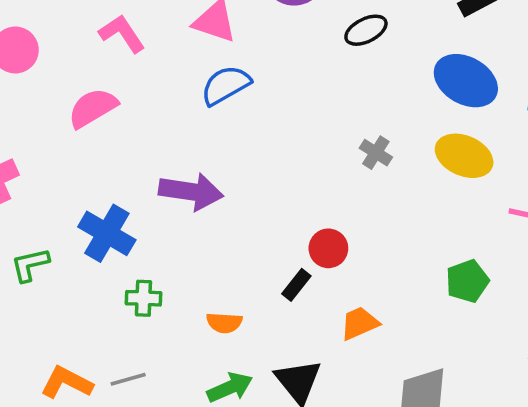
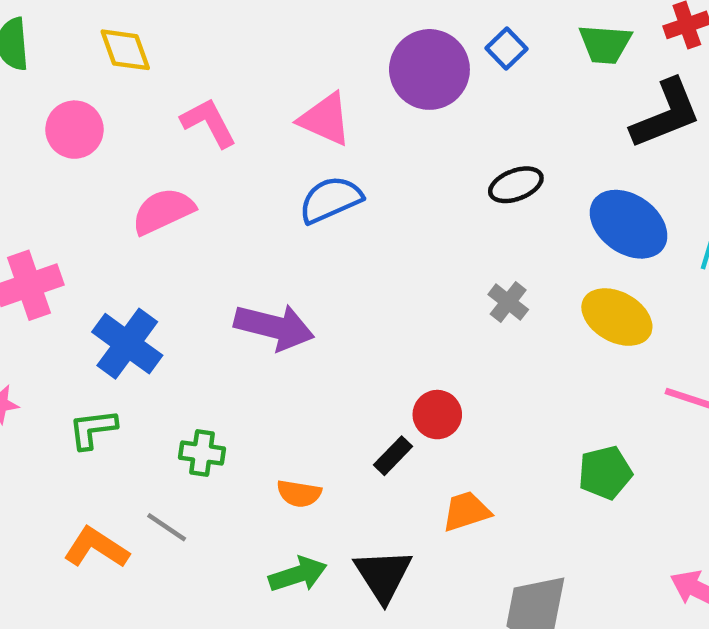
black ellipse: (366, 30) -> (516, 185), moved
blue cross: (107, 233) -> (127, 344), moved
green L-shape: (30, 265) -> (93, 429), moved
gray line: (128, 379) -> (167, 527), moved, turned 44

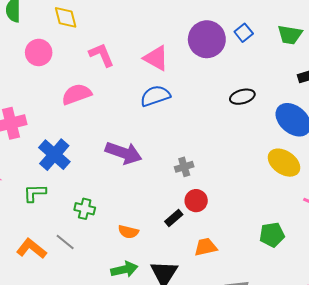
gray cross: (508, 302) -> (184, 167), moved, turned 30

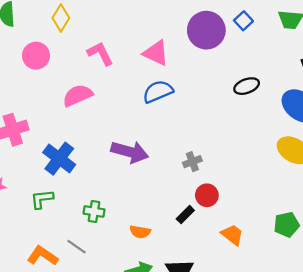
yellow diamond: (66, 17) -> (61, 18), turned 50
orange trapezoid: (206, 247) -> (232, 235), moved, turned 55

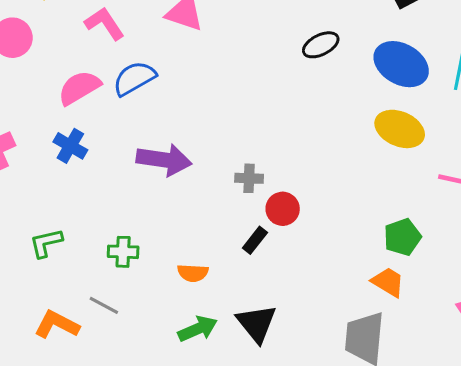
blue semicircle: (158, 91) -> (134, 78), moved
blue cross: (59, 159) -> (70, 146), moved, size x0.7
gray cross: (192, 162) -> (249, 178), moved, turned 30
orange trapezoid: (232, 235) -> (388, 282), moved

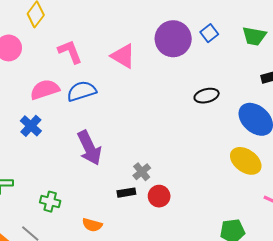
purple arrow: (164, 160) -> (89, 148), turned 44
gray cross: (249, 178) -> (142, 172), turned 36
black rectangle: (255, 240) -> (126, 193), moved, turned 30

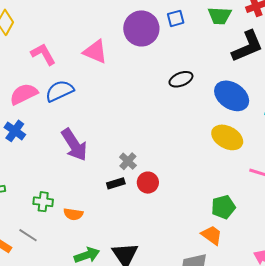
blue square: (209, 33) -> (176, 18), turned 30
orange semicircle: (92, 225) -> (73, 214), moved

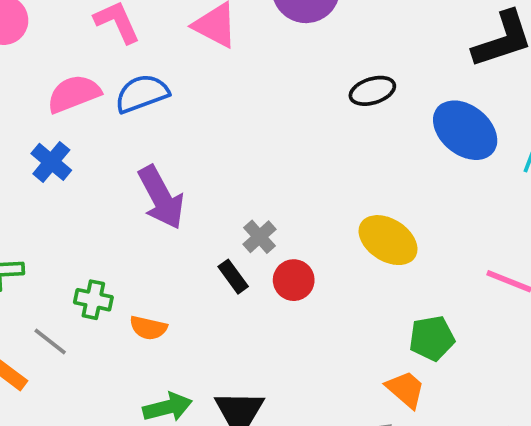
yellow ellipse: (227, 137) -> (388, 240), moved
black rectangle: (116, 183) -> (233, 277), turned 66
gray line: (28, 235) -> (50, 341), moved

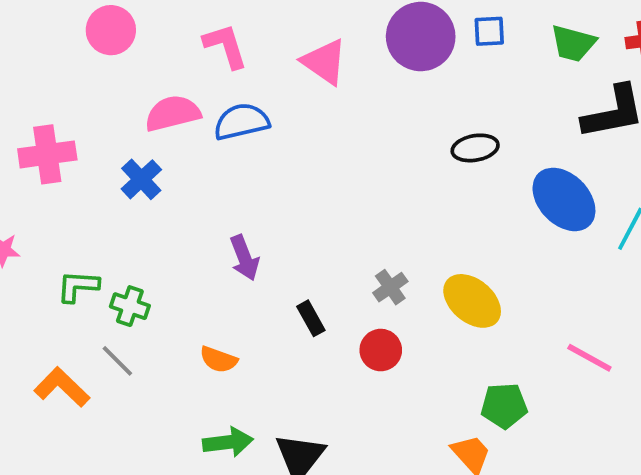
purple arrow: (161, 197) -> (244, 258), moved, size x0.7
gray cross: (259, 237) -> (390, 287), moved
red circle: (294, 280) -> (381, 350), moved
green cross: (93, 300) -> (130, 306), moved

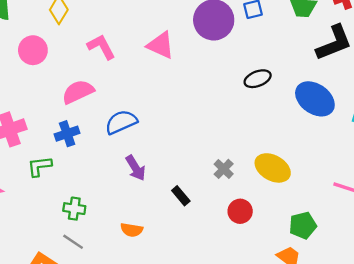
blue semicircle: (241, 122) -> (121, 122), moved
blue cross: (141, 179) -> (67, 134), turned 35
green L-shape: (78, 286) -> (39, 166), moved
red circle: (381, 350) -> (240, 211), moved

